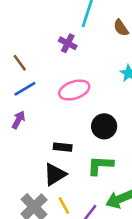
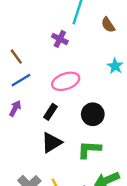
black rectangle: (63, 147) -> (50, 112), moved, turned -63
black triangle: (55, 174) -> (52, 142), moved

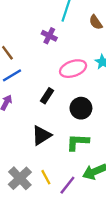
pink ellipse: (66, 81) -> (73, 69), moved
black rectangle: (50, 112) -> (47, 96), moved

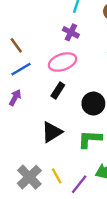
purple cross: (49, 36) -> (71, 32), moved
pink ellipse: (73, 69) -> (63, 62), moved

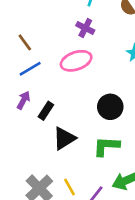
black rectangle: (58, 90) -> (46, 111), moved

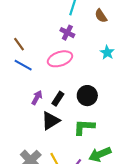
blue line: (30, 69) -> (23, 65), turned 60
purple arrow: (24, 100) -> (37, 98), moved
black rectangle: (46, 111) -> (58, 99), moved

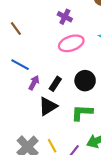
pink ellipse: (60, 59) -> (71, 43), moved
blue line: (23, 65) -> (20, 65), moved

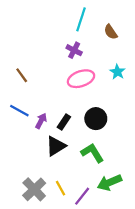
brown line: (16, 28) -> (22, 75), moved
blue line: (20, 65) -> (19, 111), moved
green L-shape: (82, 113) -> (92, 153), turned 55

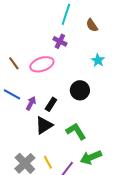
pink ellipse: (81, 79) -> (42, 64), moved
black circle: (96, 119) -> (80, 90), moved

